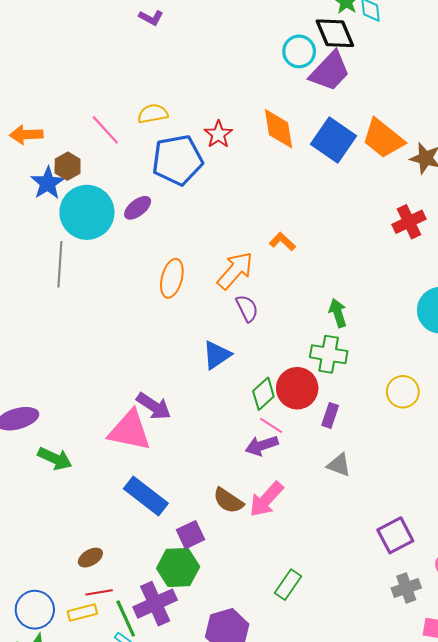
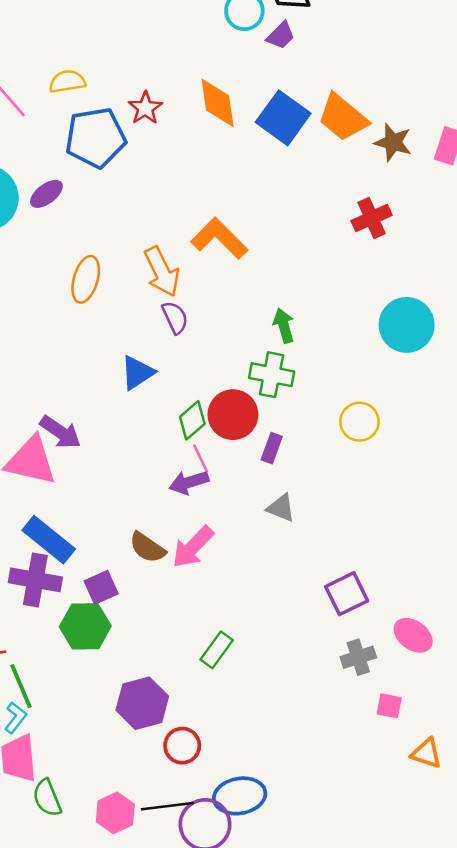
purple trapezoid: (330, 71) -> (281, 35), size x0.6
orange L-shape: (282, 242) -> (219, 238), size x1.8
orange arrow: (235, 270) -> (162, 272), turned 111
pink line: (271, 425) -> (201, 458), turned 30
purple cross: (155, 604) -> (35, 580), moved, turned 33

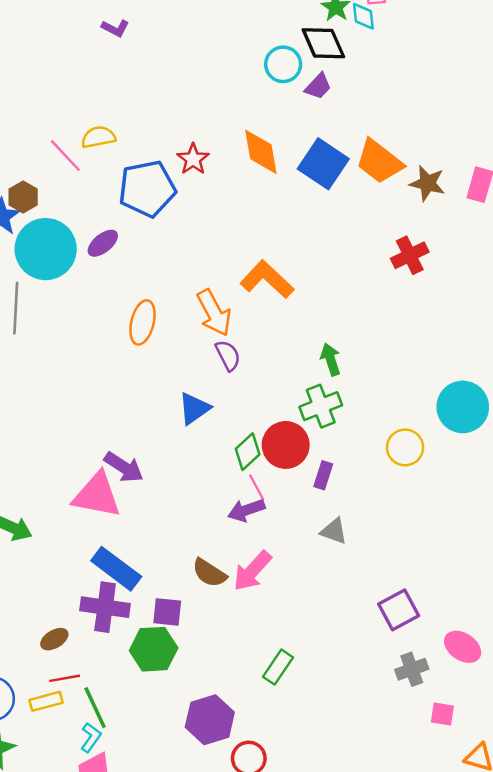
yellow semicircle: (67, 82) -> (98, 137), moved
cyan circle: (407, 325) -> (463, 407), moved
green cross: (272, 375) -> (321, 406), turned -30
purple square: (101, 587) -> (167, 612), turned 32

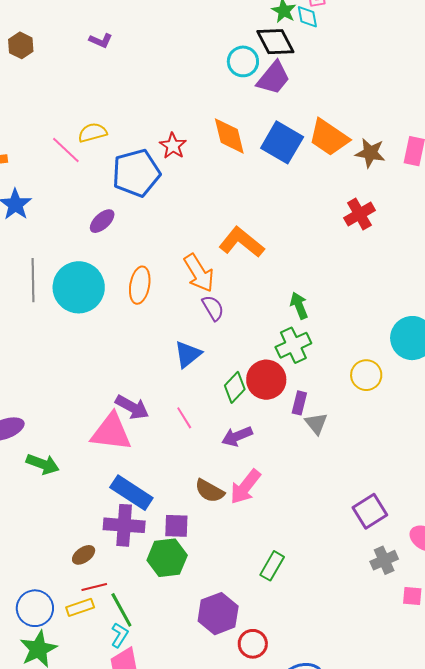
purple trapezoid: (318, 86) -> (274, 78), size x1.5
brown hexagon: (23, 197) -> (21, 45), moved
cyan circle: (46, 249) -> (79, 287), moved
pink line: (257, 487) -> (184, 418), moved
gray triangle: (334, 531) -> (316, 424), moved, turned 35

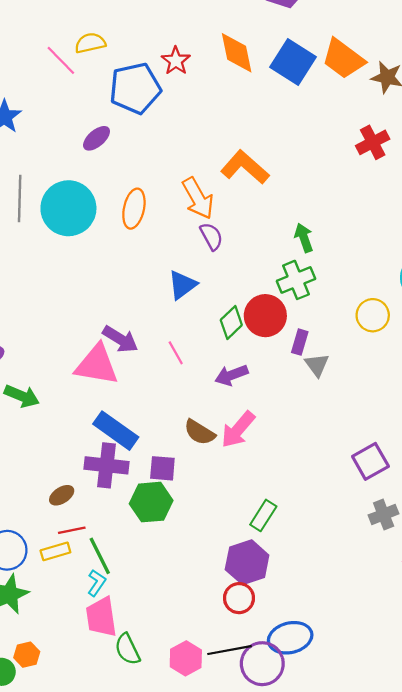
purple hexagon: (218, 614) -> (247, 562), moved

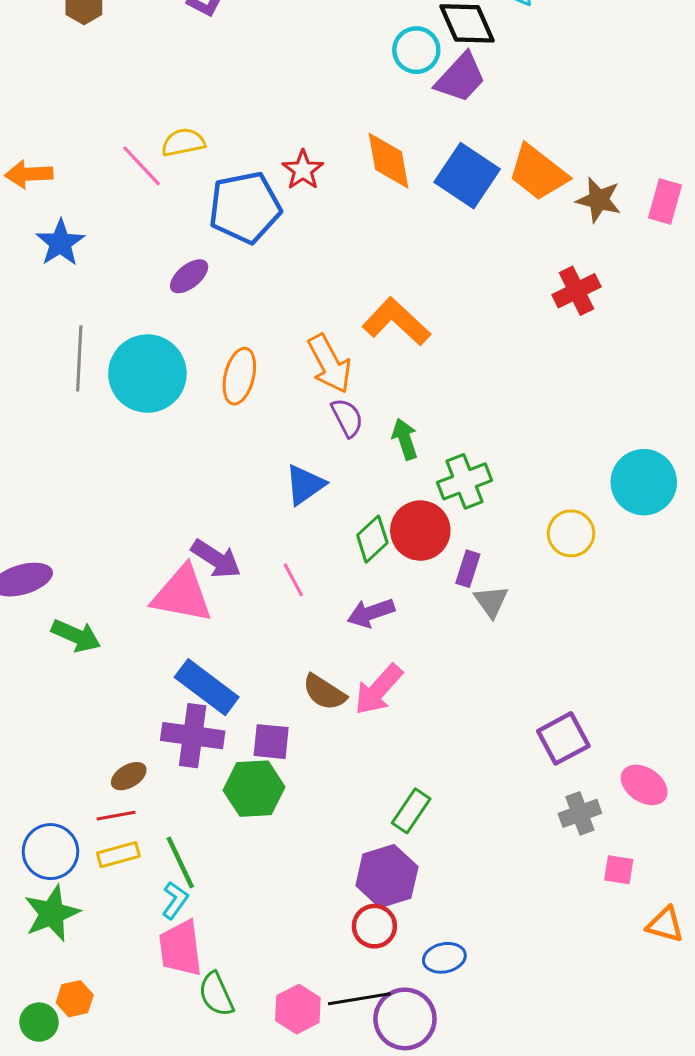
green arrow: (304, 238) -> (405, 439), moved
red line: (72, 530) -> (116, 816), moved
blue ellipse: (290, 638) -> (444, 958), moved, size x0.7

